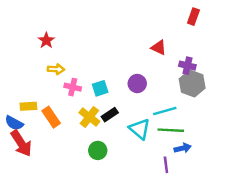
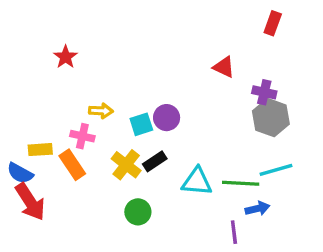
yellow arrow: (56, 69) -> (101, 111), moved
purple circle: (137, 84) -> (167, 118), moved
pink cross: (73, 87) -> (82, 136), moved
cyan line: (165, 111) -> (276, 170), moved
cyan triangle: (140, 129) -> (197, 182), turned -35

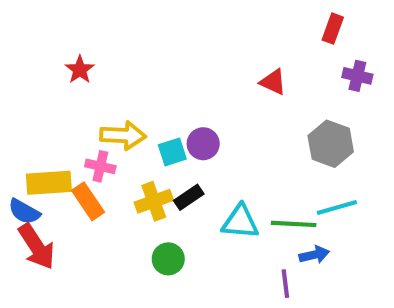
purple cross: (264, 92) -> (357, 76), moved
yellow arrow: (101, 111) -> (123, 135), size x1.5
yellow rectangle: (40, 150) -> (49, 183), size x1.5
yellow cross: (126, 165) -> (154, 201), turned 32

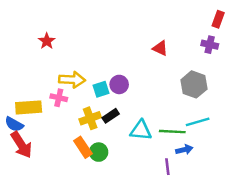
red rectangle: (333, 29) -> (218, 19), moved
orange rectangle: (88, 201) -> (83, 147), moved

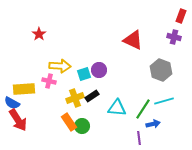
red triangle: (160, 48) -> (133, 40), size x1.5
green line: (172, 132) -> (143, 109), turned -60

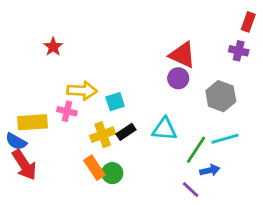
purple circle: (99, 70) -> (178, 78), moved
cyan triangle: (117, 108) -> (164, 129), moved
purple line: (139, 138) -> (191, 190), turned -40

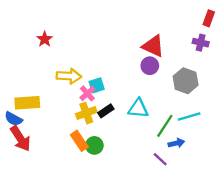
pink cross: (67, 111) -> (87, 93), moved, turned 35

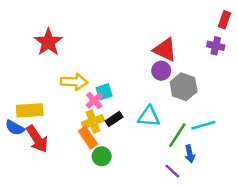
red star: (45, 39) -> (48, 42), size x1.6
gray hexagon: (186, 81) -> (184, 87), moved
red arrow: (20, 139) -> (37, 139), moved
orange rectangle: (79, 141) -> (88, 138), moved
blue arrow: (176, 143) -> (190, 154), turned 91

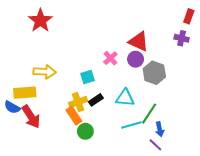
red star: (48, 42) -> (40, 21), moved
yellow arrow: (74, 82) -> (45, 72), moved
pink cross: (94, 100) -> (110, 58), moved
cyan line: (203, 125) -> (131, 125), moved
purple line: (172, 171) -> (155, 145), moved

